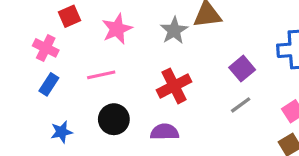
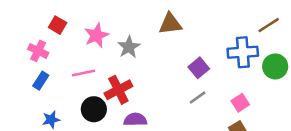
red square: (69, 16) -> (58, 25), turned -36
gray star: (174, 30) -> (129, 47), moved
red cross: (174, 86) -> (118, 90), moved

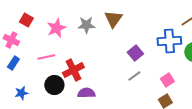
brown triangle: (170, 24) -> (113, 19), turned -48
gray star: (129, 47) -> (86, 25), moved, turned 30

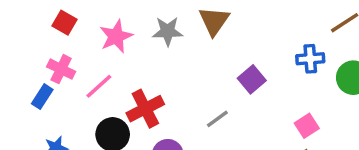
pink cross: (11, 40) -> (61, 69), moved
blue cross: (169, 41) -> (310, 59), size x0.7
pink line: (46, 57) -> (99, 86), turned -30
gray line: (134, 76) -> (217, 119), moved

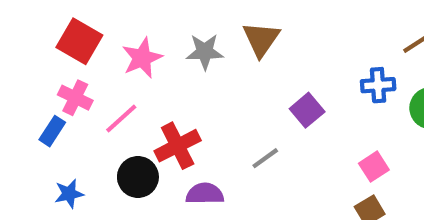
red square: (65, 23) -> (79, 41), size x1.5

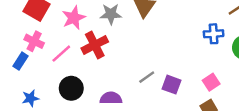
purple square: (307, 110) -> (171, 85), moved, turned -30
red cross: (178, 146) -> (95, 45), moved

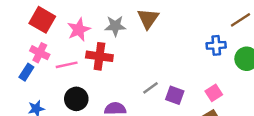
red cross: (95, 45) -> (99, 56), turned 35
pink line: (61, 54) -> (67, 65), turned 30

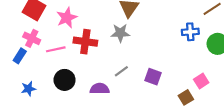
gray star: (115, 26) -> (120, 33), moved
gray line: (150, 88) -> (121, 71), moved
pink square: (214, 93) -> (201, 81), moved

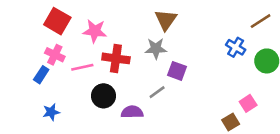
pink star: (67, 18) -> (95, 31), turned 30
blue cross: (190, 32) -> (236, 47), turned 35
purple square: (153, 77) -> (177, 71), moved
black circle: (65, 80) -> (103, 96), moved

